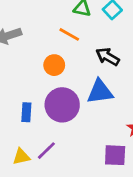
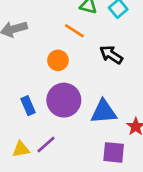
blue triangle: (100, 92) -> (104, 112), moved
blue rectangle: (26, 112) -> (28, 106), turned -30

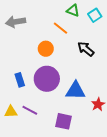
purple line: (46, 144) -> (30, 110), turned 63
purple square: (114, 152) -> (63, 121), moved

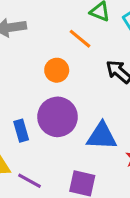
blue rectangle: (20, 80) -> (21, 131), moved
purple line: (30, 110) -> (30, 181), moved

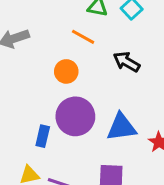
blue rectangle: (21, 131) -> (43, 136), turned 40

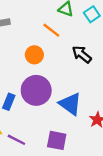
blue triangle: (121, 127) -> (70, 104), turned 35

